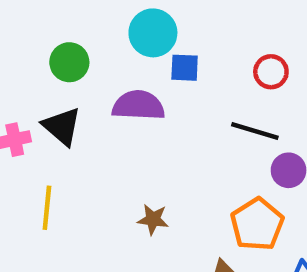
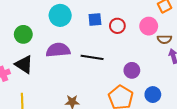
blue square: (185, 68) -> (95, 20), moved
black line: (255, 131) -> (92, 57), moved

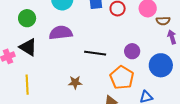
black line: (92, 57) -> (95, 53), moved
blue circle: (153, 95) -> (161, 65), moved, size x1.5

